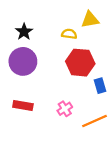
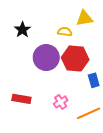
purple circle: (23, 61) -> (46, 58), moved

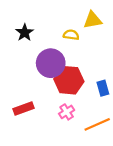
red hexagon: (75, 59) -> (69, 80), moved
red rectangle: (21, 99) -> (23, 109), turned -30

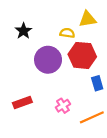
red hexagon: (69, 80) -> (82, 55), moved

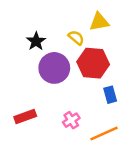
black star: (23, 31) -> (36, 41), moved
yellow semicircle: (67, 33) -> (76, 38), turned 32

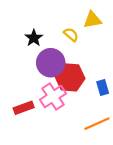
red hexagon: (93, 63) -> (70, 77), moved
pink cross: (71, 120) -> (53, 97), moved, size x1.6

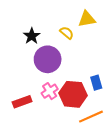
red hexagon: (70, 77) -> (73, 94), moved
pink cross: (53, 97) -> (50, 91), size x0.7

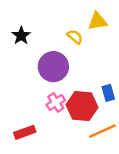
black star: (32, 36) -> (21, 36), moved
red rectangle: (22, 102) -> (25, 132), moved

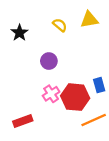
yellow semicircle: (75, 37) -> (60, 25), moved
purple circle: (53, 67) -> (49, 61), size x0.6

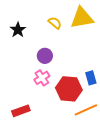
yellow triangle: (89, 20) -> (82, 18), size x1.4
pink cross: (51, 94) -> (42, 78), moved

